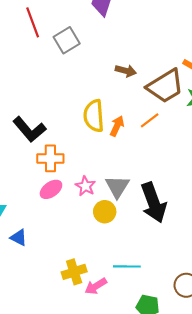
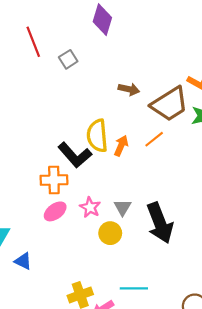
gray square: (67, 40) -> (68, 59), size x0.7
black L-shape: (29, 129) -> (75, 155), moved
gray triangle: (117, 187) -> (122, 207), size x0.7

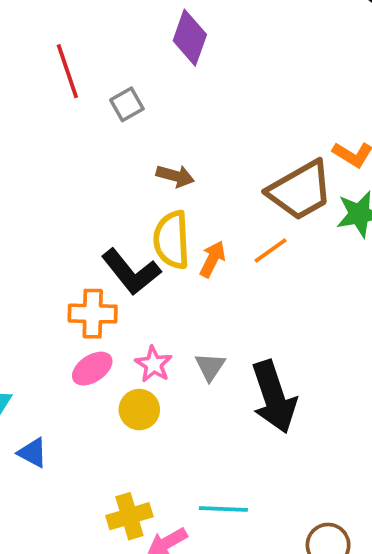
brown arrow: (129, 89) -> (175, 176), moved
yellow circle: (110, 233) -> (139, 410), moved

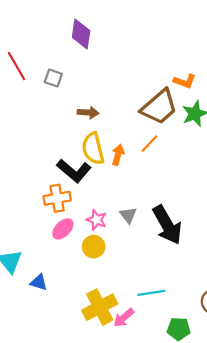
gray square: (127, 104) -> (53, 78), turned -30
yellow cross: (129, 516) -> (100, 307), size x1.4

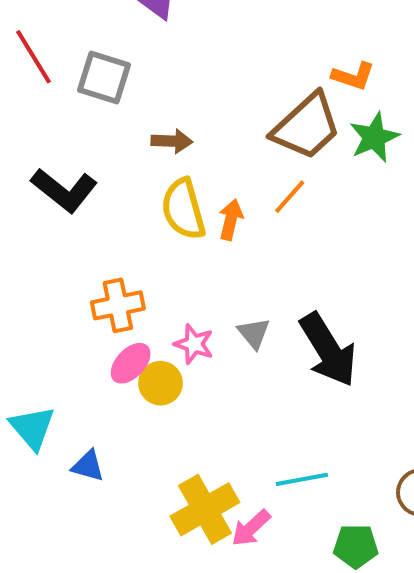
gray square: (53, 78) -> (104, 78), size x1.5
black L-shape: (74, 171) -> (64, 190), moved
yellow circle: (94, 247) -> (161, 383), moved

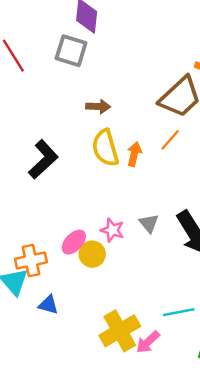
gray square: (104, 78) -> (71, 51), moved
black L-shape: (64, 190) -> (43, 159), moved, turned -81
orange cross: (118, 305) -> (31, 261), moved

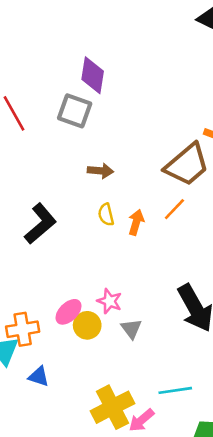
yellow semicircle: (105, 148) -> (106, 215), size x0.6
gray triangle: (149, 223) -> (131, 329), moved

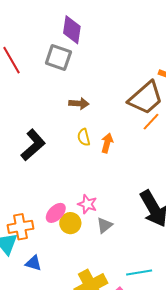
orange line: (174, 209) -> (151, 122), moved
gray triangle: (131, 329) -> (105, 225), turned 30

